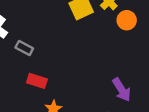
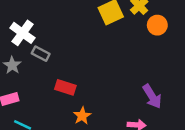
gray rectangle: (24, 48) -> (41, 54), moved

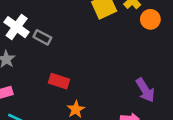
gray rectangle: (41, 54) -> (42, 37), moved

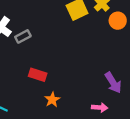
gray rectangle: (42, 37) -> (23, 36), turned -56

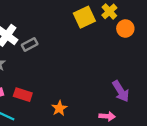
red rectangle: (38, 75) -> (23, 95), moved

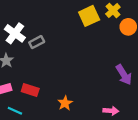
purple arrow: (121, 91) -> (124, 75), moved

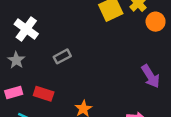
gray rectangle: (37, 42) -> (62, 56), moved

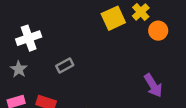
white cross: (26, 29) -> (29, 38), turned 35

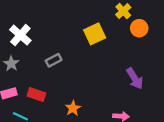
yellow square: (113, 18) -> (95, 34), moved
white cross: (29, 38) -> (20, 35), turned -30

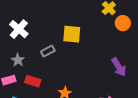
yellow square: (95, 34) -> (72, 34), moved, turned 30
gray star: (11, 64) -> (18, 60), moved

